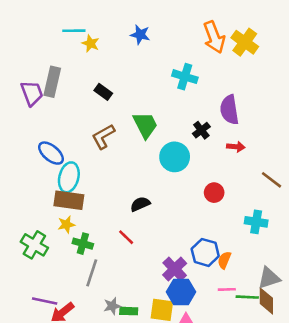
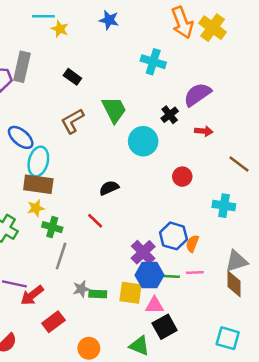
purple semicircle: (229, 110) -> (197, 95), turned 64
green line: (247, 297) -> (168, 276), moved

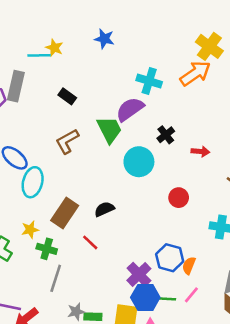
cyan line: (43, 16) -> (39, 55), moved
orange arrow: (182, 23) -> (195, 73), moved, turned -104
purple semicircle: (197, 95) -> (130, 109), moved
brown rectangle: (38, 184) -> (65, 213), moved, turned -64
pink line: (195, 273) -> (191, 295), turned -48

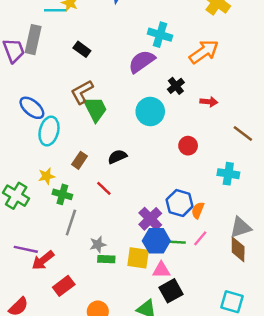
orange arrow: (195, 73) -> (204, 52), moved
green trapezoid: (109, 130) -> (95, 109), moved
brown rectangle: (65, 213) -> (79, 160), size x0.6
gray star: (76, 312) -> (98, 244), moved

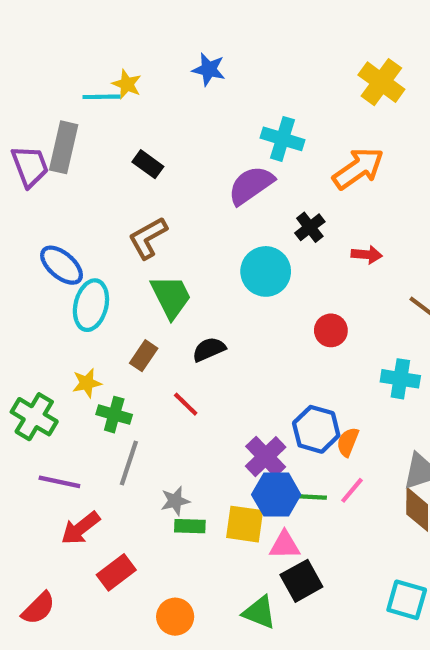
green trapezoid: (95, 109) -> (171, 297), moved
purple line: (26, 249) -> (59, 482), moved

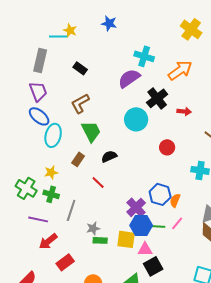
purple trapezoid: (30, 166) -> (38, 91), moved
black cross: (310, 227) -> (157, 98), size x1.5
green cross: (114, 415) -> (51, 194), moved

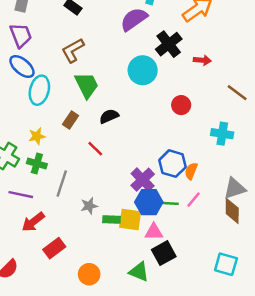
green rectangle: (100, 240) -> (112, 219), moved

